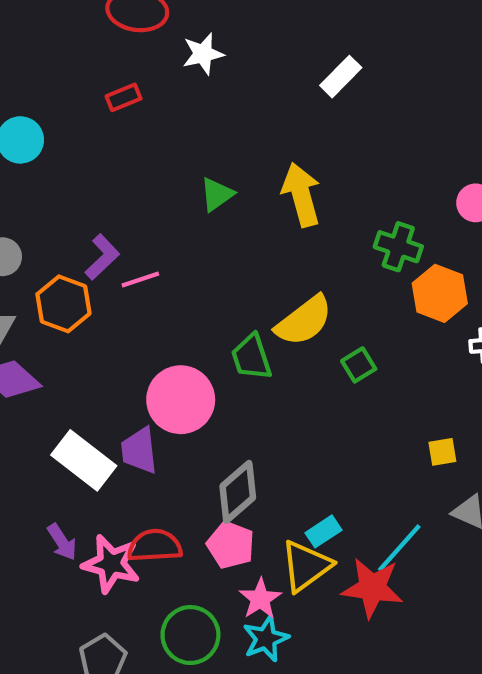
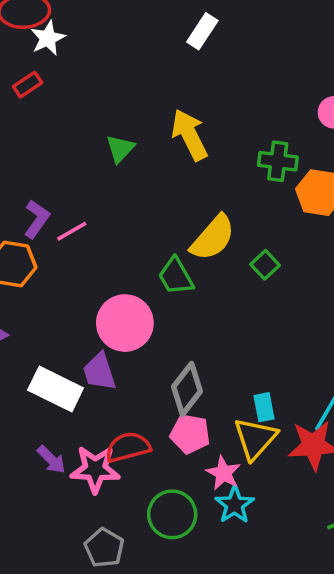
white star: (203, 54) -> (48, 38), moved
cyan rectangle: (323, 531) -> (264, 407), turned -56

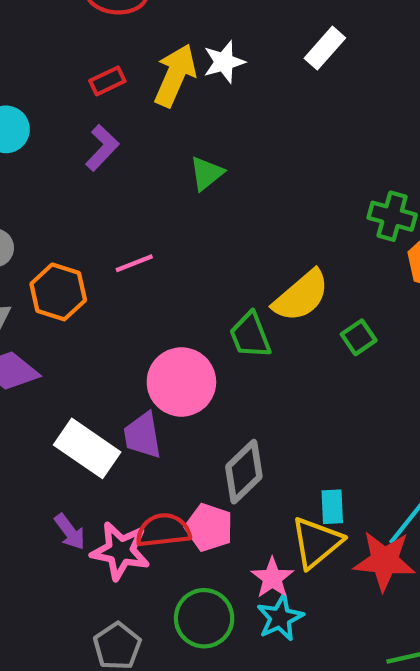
white star: (48, 38) -> (224, 62), moved
yellow arrow: (190, 135) -> (175, 75), moved, turned 42
purple L-shape: (37, 219) -> (102, 148), moved
pink pentagon: (190, 434) -> (209, 527), moved

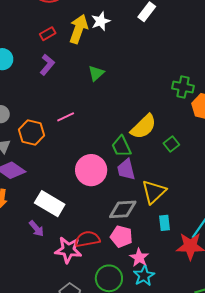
purple trapezoid: (142, 435) -> (126, 169), moved
gray diamond: (244, 472) -> (123, 209), turned 44
pink pentagon: (209, 527) -> (121, 236), moved
purple arrow: (70, 532) -> (36, 229), moved
yellow triangle: (316, 542) -> (154, 192), moved

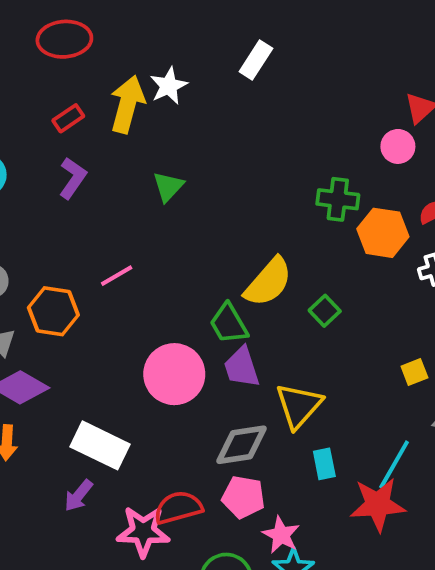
purple arrow: (36, 229) -> (79, 495), turned 84

